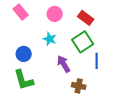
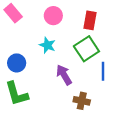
red rectangle: (86, 18) -> (90, 20), turned 63

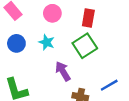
blue circle: (17, 63) -> (16, 43), moved
blue line: (103, 71) -> (109, 85), moved, turned 60

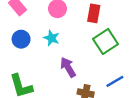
green square: (85, 46) -> (106, 41), moved

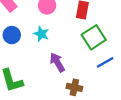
blue line: (115, 81) -> (105, 62), moved

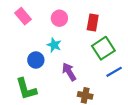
blue circle: (12, 35) -> (36, 60), moved

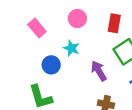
pink rectangle: (23, 16) -> (37, 28), moved
purple arrow: (69, 72) -> (99, 71), moved

